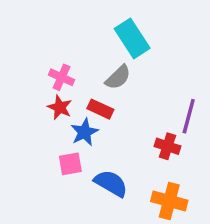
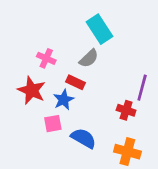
red star: (60, 107) -> (32, 90), moved, size x1.5

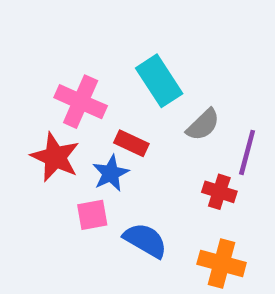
cyan rectangle: (99, 29) -> (159, 81), moved
pink cross: (46, 58) -> (81, 102), size x1.5
gray semicircle: (89, 58) -> (203, 125), moved

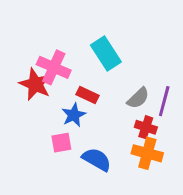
gray semicircle: (203, 125) -> (138, 98), moved
red star: (55, 157) -> (35, 84), moved
orange cross: (222, 263) -> (147, 153), moved

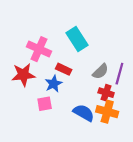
red star: (35, 84) -> (23, 75), moved, turned -30
blue semicircle: (97, 159) -> (84, 113), moved

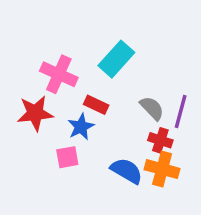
cyan rectangle: (77, 39) -> (116, 59), turned 75
gray semicircle: (100, 71) -> (152, 108), turned -90

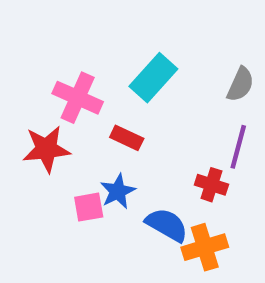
gray semicircle: (152, 108) -> (240, 84), moved, turned 68
blue star: (81, 127) -> (118, 191), moved
orange cross: (162, 169) -> (205, 247), moved, turned -32

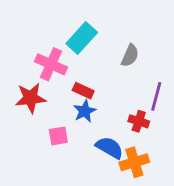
cyan rectangle: (153, 78) -> (82, 38), moved
gray semicircle: (240, 84) -> (130, 56), moved
blue star: (118, 191) -> (85, 111), moved

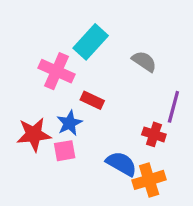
gray semicircle: (130, 56) -> (144, 61), turned -80
red star: (31, 98) -> (34, 134), moved
blue star: (85, 111) -> (70, 123), moved

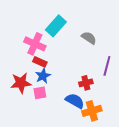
red rectangle: (92, 100) -> (40, 62), moved
red cross: (154, 134) -> (86, 83), moved, turned -32

